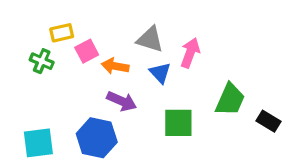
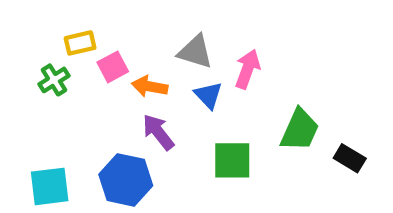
green cross: (42, 61) -> (54, 80), turned 35
purple arrow: (122, 101) -> (158, 132), turned -152

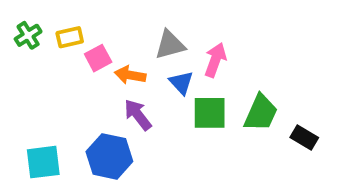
gray triangle: (195, 52) -> (170, 45), turned -32
green cross: (54, 80) -> (28, 35), moved
green square: (232, 160) -> (210, 113), moved

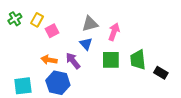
yellow rectangle: (70, 37) -> (37, 20), turned -48
orange arrow: (130, 75) -> (49, 60), moved
blue triangle: (181, 83) -> (86, 44), moved
green trapezoid: (261, 113) -> (138, 60), turned 150

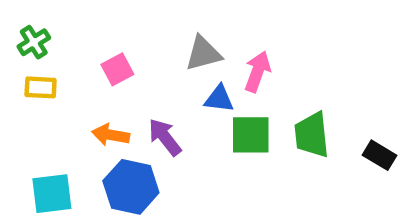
yellow rectangle: (37, 20) -> (41, 87), moved, turned 64
blue triangle: (86, 44) -> (219, 99), moved, turned -40
black rectangle: (161, 73) -> (380, 155), moved

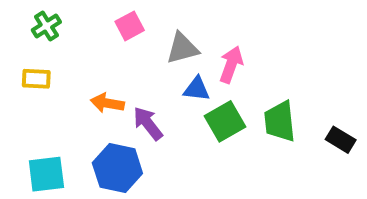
green cross: (34, 42) -> (46, 26), moved
pink square: (117, 69) -> (130, 26), moved
orange arrow: (111, 135) -> (107, 103), moved
green square: (251, 135) -> (225, 121), turned -30

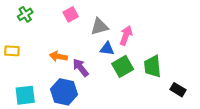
yellow rectangle: (36, 79) -> (12, 51), moved
black rectangle: (341, 140) -> (178, 90), moved

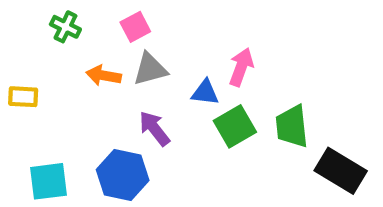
green cross: (25, 14) -> (65, 27), moved, turned -32
gray triangle: (99, 27) -> (150, 69), moved
orange arrow: (58, 56) -> (104, 76), moved
black rectangle: (178, 90) -> (341, 171), size x1.6

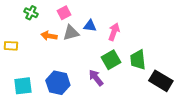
blue triangle: (205, 92) -> (90, 26), moved
purple arrow: (154, 128) -> (96, 78), moved

